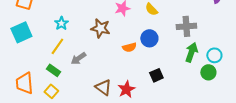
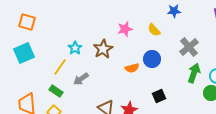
cyan star: (61, 23) -> (75, 48), moved
gray cross: (186, 26) -> (189, 47), turned -36
brown star: (100, 28) -> (103, 49), turned 30

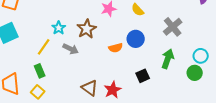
green arrow: (194, 73) -> (168, 59), moved
gray arrow: (81, 79) -> (71, 49), moved, turned -119
green rectangle: (56, 91) -> (40, 71), turned 32

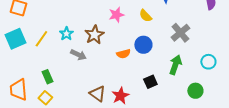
yellow line: (44, 47) -> (41, 39), moved
green circle: (195, 73) -> (195, 91), moved

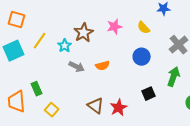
brown star: (94, 35) -> (84, 33), moved
yellow line: (41, 39) -> (40, 41), moved
orange semicircle: (123, 54) -> (103, 66), moved
green rectangle: (47, 77) -> (37, 89), moved
yellow square: (45, 98) -> (52, 110), moved

